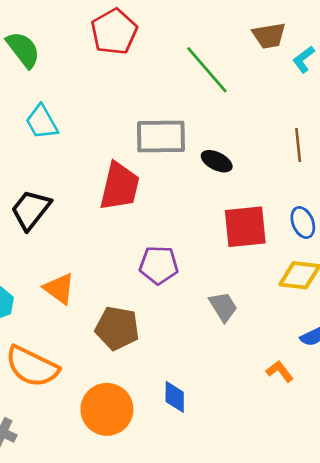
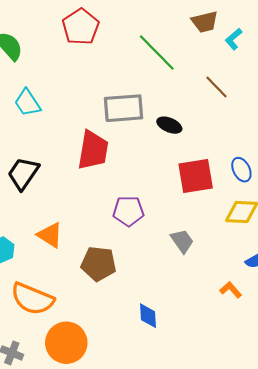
brown line: (298, 145) -> (217, 87), moved, turned -35
orange circle: (107, 409) -> (66, 343), moved

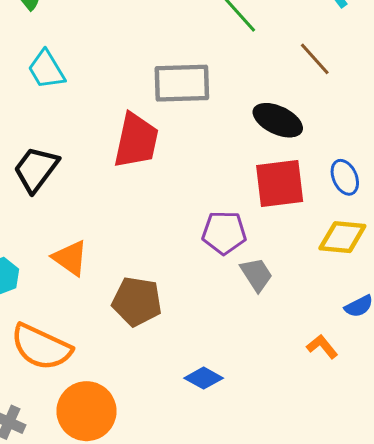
black ellipse: (169, 125) -> (278, 120), moved, size x1.4
purple pentagon: (128, 211) -> (224, 233), moved
blue diamond: (148, 316) -> (204, 378), turned -60

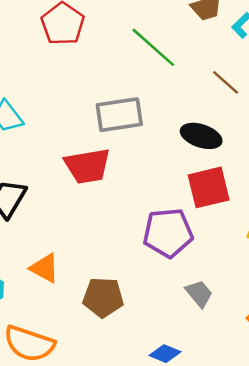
red trapezoid: (136, 141) -> (87, 166), turned 75
purple pentagon: (224, 233) -> (168, 233), size x1.4
gray trapezoid: (256, 275) -> (199, 294), moved

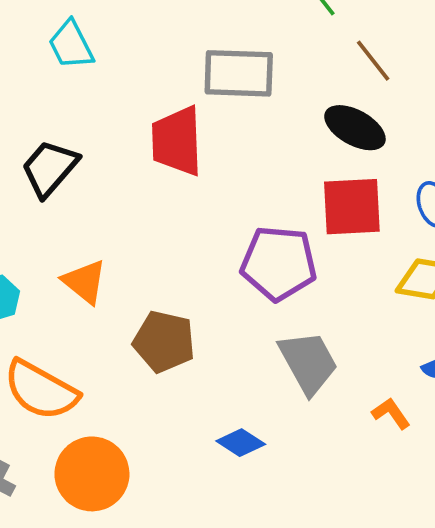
brown line: (226, 82) -> (373, 61), moved
red trapezoid: (87, 166) -> (177, 141), turned 87
gray trapezoid: (199, 294) -> (308, 362), size x1.5

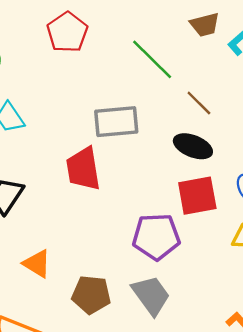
gray trapezoid: (308, 362) -> (151, 295), moved

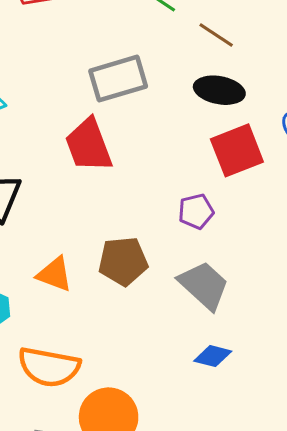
purple pentagon: (156, 237) -> (196, 211), size x0.6
brown pentagon: (91, 295) -> (123, 261), moved

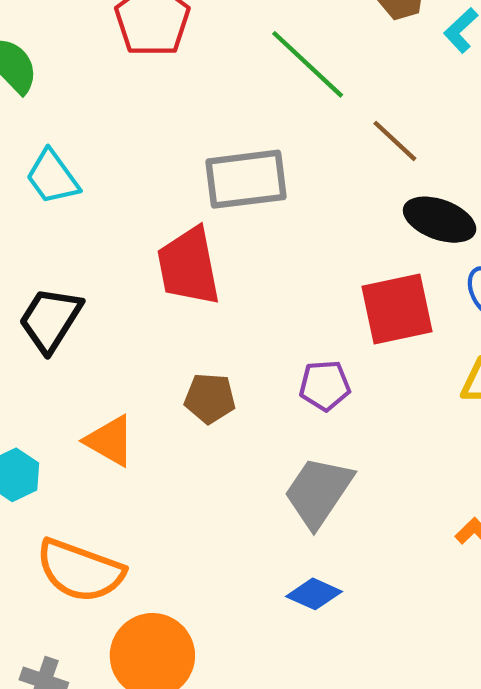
black ellipse: (219, 90) -> (440, 220), moved
brown pentagon: (123, 261) -> (210, 398), moved, size x0.7
gray trapezoid: (204, 285) -> (318, 492), turned -108

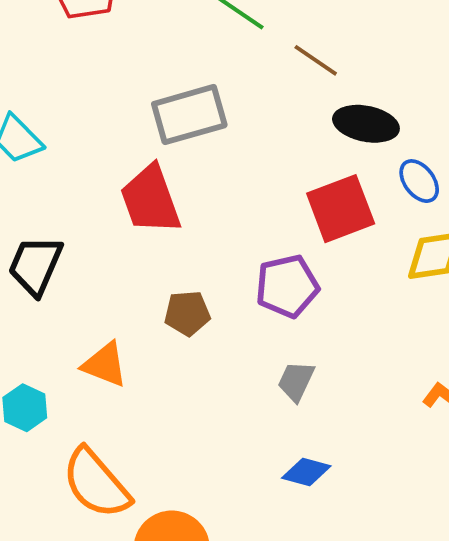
purple pentagon: (325, 386) -> (287, 286), size x1.4
gray trapezoid: (318, 492) -> (296, 381), size x0.6
orange semicircle: (80, 571) -> (96, 483), turned 38

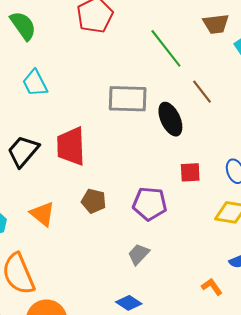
black ellipse: (366, 124) -> (170, 119), moved, turned 36
red trapezoid: (150, 199) -> (71, 146), moved
red square: (341, 209) -> (190, 172), size x0.6

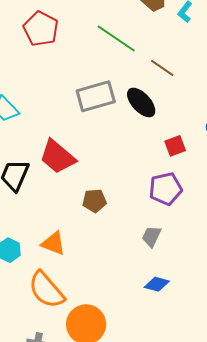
red trapezoid: (71, 146) -> (57, 157), turned -30
purple pentagon: (150, 204) -> (165, 189), moved
orange triangle: (42, 214) -> (53, 243), moved

